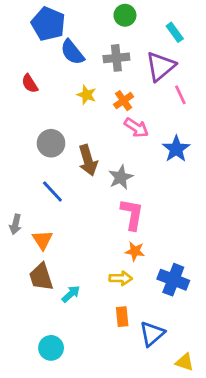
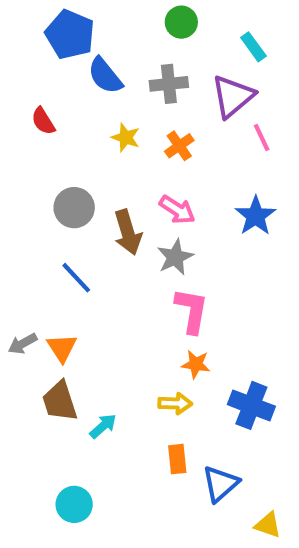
pink arrow: (136, 128) -> (177, 210), moved
gray arrow: (15, 224) -> (23, 344), moved, turned 48

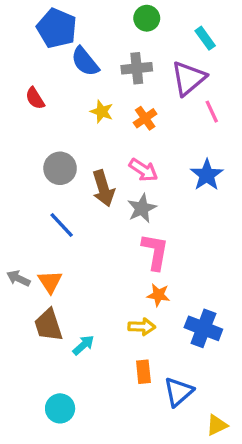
gray arrow: (23, 344) -> (18, 278), turned 55
yellow triangle: (268, 525) -> (217, 425), turned -45

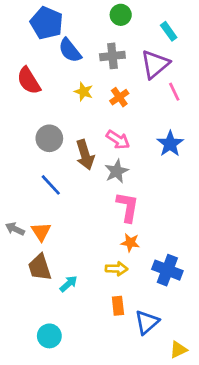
red semicircle: (35, 98) -> (29, 81), size x1.5

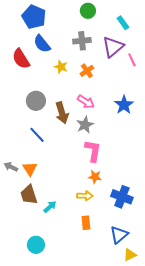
blue semicircle: (70, 50) -> (42, 44), moved
pink line: (174, 92) -> (132, 60), moved
blue triangle: (147, 322) -> (119, 235), moved

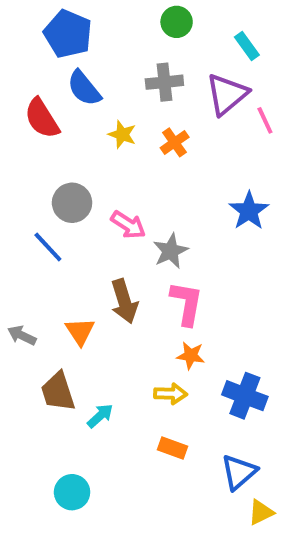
pink arrow: (86, 102) -> (128, 225), moved
brown arrow: (62, 113) -> (124, 301), moved
blue line: (37, 135) -> (48, 247), moved
orange triangle: (30, 169) -> (80, 331), moved
orange rectangle: (86, 223) -> (173, 448), turned -64

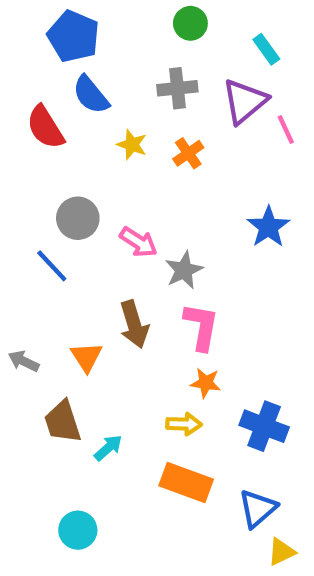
orange rectangle: (173, 448) -> (186, 482), size x1.6

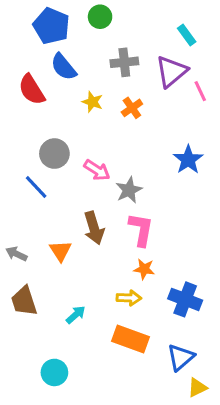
green circle: (190, 23) -> (100, 17), moved
brown trapezoid: (63, 422) -> (24, 301), moved

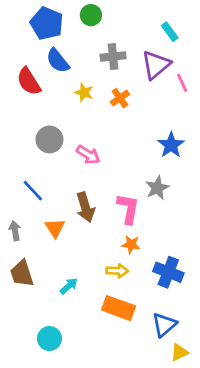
blue line: (36, 187) -> (33, 191), moved
gray star: (129, 190) -> (157, 188), moved
gray arrow: (16, 254) -> (15, 231), turned 54

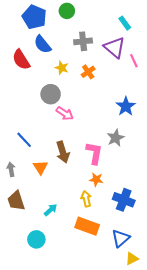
purple triangle: (156, 65) -> (115, 47), turned -40
gray circle: (49, 139) -> (51, 94), moved
yellow arrow: (117, 271) -> (86, 199), turned -105
cyan circle: (49, 339) -> (36, 239), moved

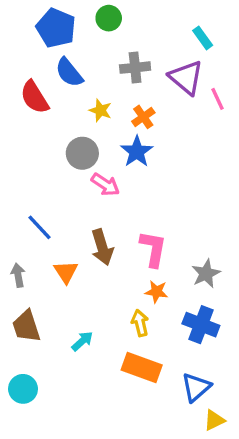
blue star: (126, 106) -> (137, 152), moved
gray star: (116, 138) -> (206, 274), moved
cyan circle: (36, 239) -> (23, 389), moved

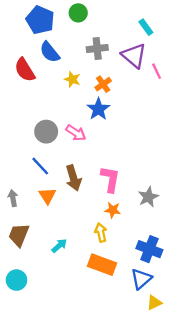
gray circle: (82, 153) -> (46, 132), moved
blue line: (39, 227) -> (40, 166), moved
blue cross: (201, 325) -> (149, 249), moved
brown trapezoid: (26, 326) -> (19, 235), turned 40

